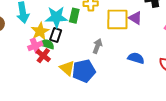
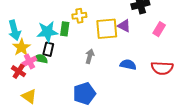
yellow star: (40, 31) -> (21, 47), moved
red cross: (43, 56) -> (19, 71), moved
yellow triangle: (67, 68) -> (29, 96), moved
blue pentagon: (84, 71) -> (84, 93), moved

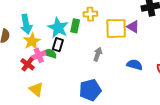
cyan star: (47, 32) -> (58, 28), turned 30

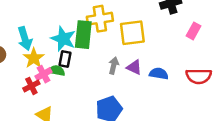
yellow cross: (90, 14) -> (100, 19), size x1.5
green rectangle: (75, 26) -> (83, 35), size x1.6
purple triangle: (133, 27) -> (134, 67), moved
red cross: (28, 64) -> (31, 86), turned 32

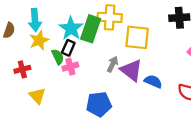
purple triangle: (134, 67) -> (131, 70), size x1.5
green semicircle: (56, 71) -> (58, 57), turned 42
pink cross: (44, 74) -> (70, 67), moved
red cross: (31, 86) -> (22, 69), moved

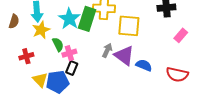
black rectangle: (68, 48) -> (72, 68), moved
blue pentagon: (99, 104) -> (58, 82), moved

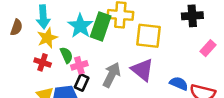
gray arrow: (107, 50) -> (112, 75), moved, size x1.5
red cross: (26, 56) -> (43, 62), moved, turned 32
blue semicircle: (144, 65) -> (179, 83), moved

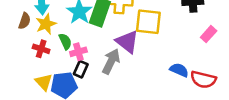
brown semicircle: (16, 27) -> (24, 21), moved
purple triangle: (142, 70) -> (127, 42), moved

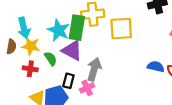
yellow star: (46, 24) -> (31, 46), turned -30
purple triangle: (127, 42) -> (72, 50), moved
pink cross: (78, 52) -> (87, 88), moved

